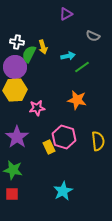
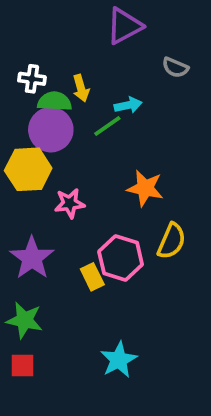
purple triangle: (66, 14) -> (124, 26), size x1.5
green semicircle: (29, 54) -> (55, 101), turned 66
purple circle: (15, 67) -> (51, 130), moved
green line: (82, 67) -> (107, 126), moved
yellow semicircle: (98, 141) -> (172, 241), moved, turned 30

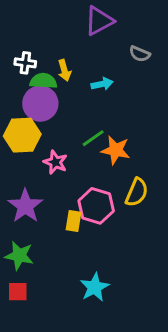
green line: (107, 126) -> (93, 138), moved
pink star: (70, 203) -> (55, 162), turned 30
yellow rectangle: (92, 277) -> (73, 221), turned 35

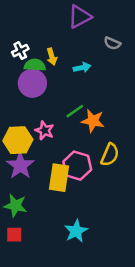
white cross: (25, 63) -> (20, 51), turned -35
yellow hexagon: (22, 135) -> (18, 140), moved
yellow rectangle: (73, 221) -> (59, 178), size x1.6

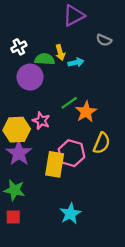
yellow arrow: (52, 57) -> (60, 52), moved
green semicircle: (35, 65) -> (45, 59), moved
orange star: (93, 121) -> (86, 112), turned 30

